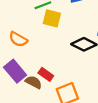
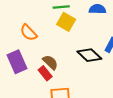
brown semicircle: (34, 82) -> (50, 62), moved

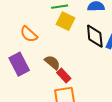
black diamond: (89, 55) -> (95, 36), moved, turned 45
red rectangle: (45, 73) -> (64, 75), moved

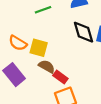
yellow square: (65, 21) -> (39, 48), moved

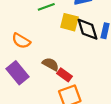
yellow square: (39, 48) -> (69, 22), moved

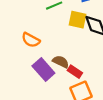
purple rectangle: (18, 73) -> (43, 69), moved

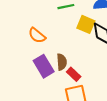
brown semicircle: (61, 62) -> (62, 62), turned 49

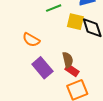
brown semicircle: (62, 62) -> (68, 60), moved

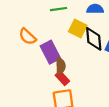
purple rectangle: (42, 68) -> (50, 52), moved

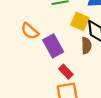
brown semicircle: (61, 66) -> (86, 46), moved

